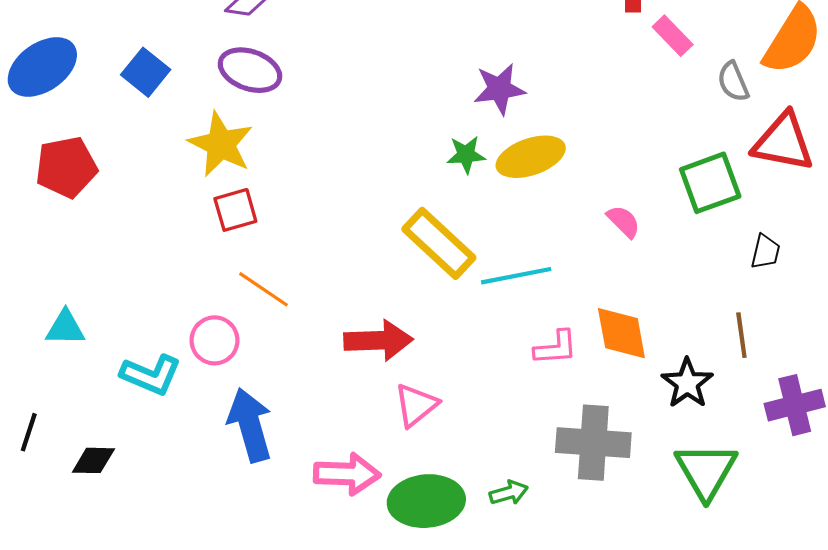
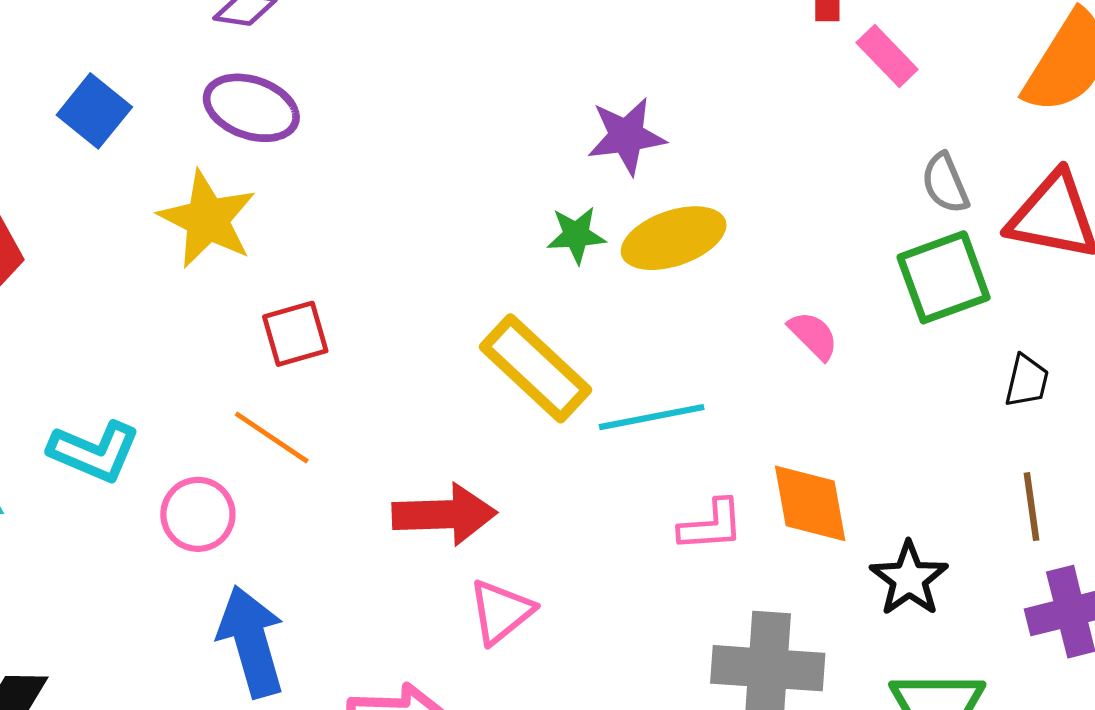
gray semicircle: (733, 82) -> (945, 183), moved
red square: (235, 210) -> (295, 334), moved
brown line: (741, 335) -> (1031, 507), moved
cyan L-shape: (151, 375) -> (94, 452), moved

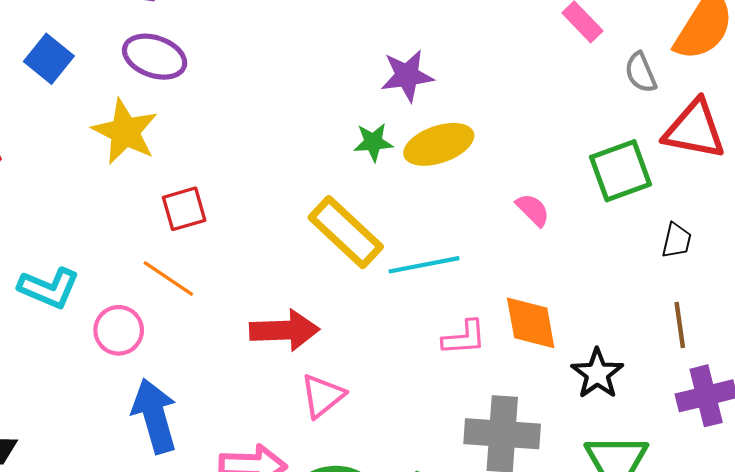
gray semicircle: (945, 183) -> (641, 72), moved

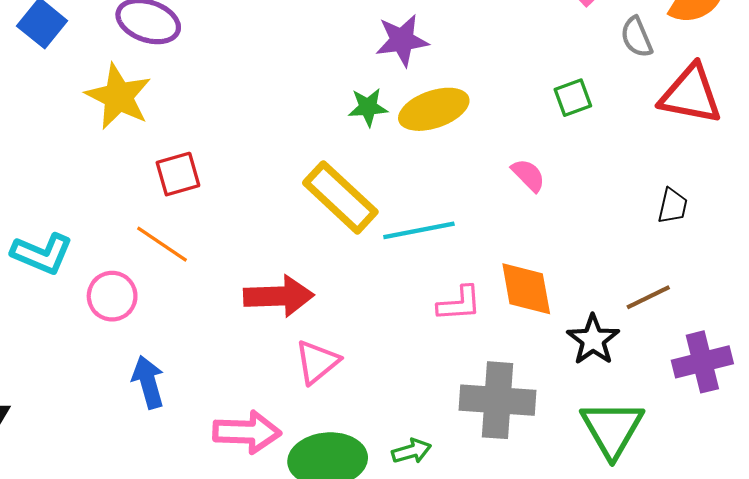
green square: (621, 171) -> (573, 98), moved, size x0.6
brown line: (680, 325) -> (648, 297), moved, turned 72
blue arrow: (155, 416) -> (148, 382), size x0.7

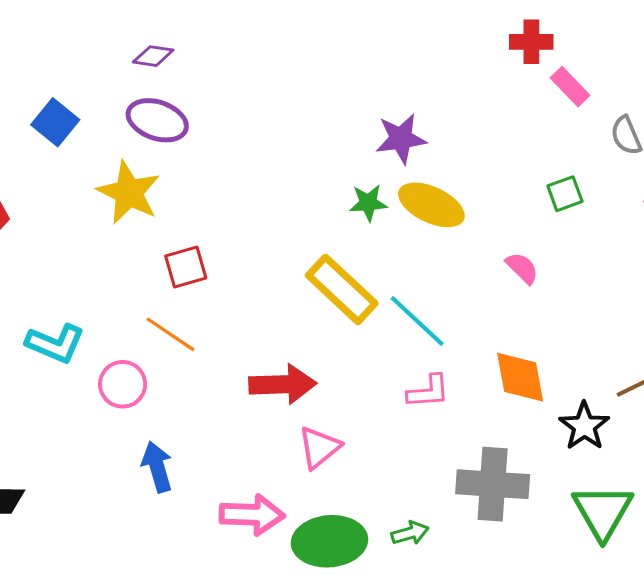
yellow ellipse: (434, 109) -> (431, 205), turned 44
cyan line: (419, 230) -> (417, 321), turned 54
pink L-shape: (459, 304) -> (428, 391), moved

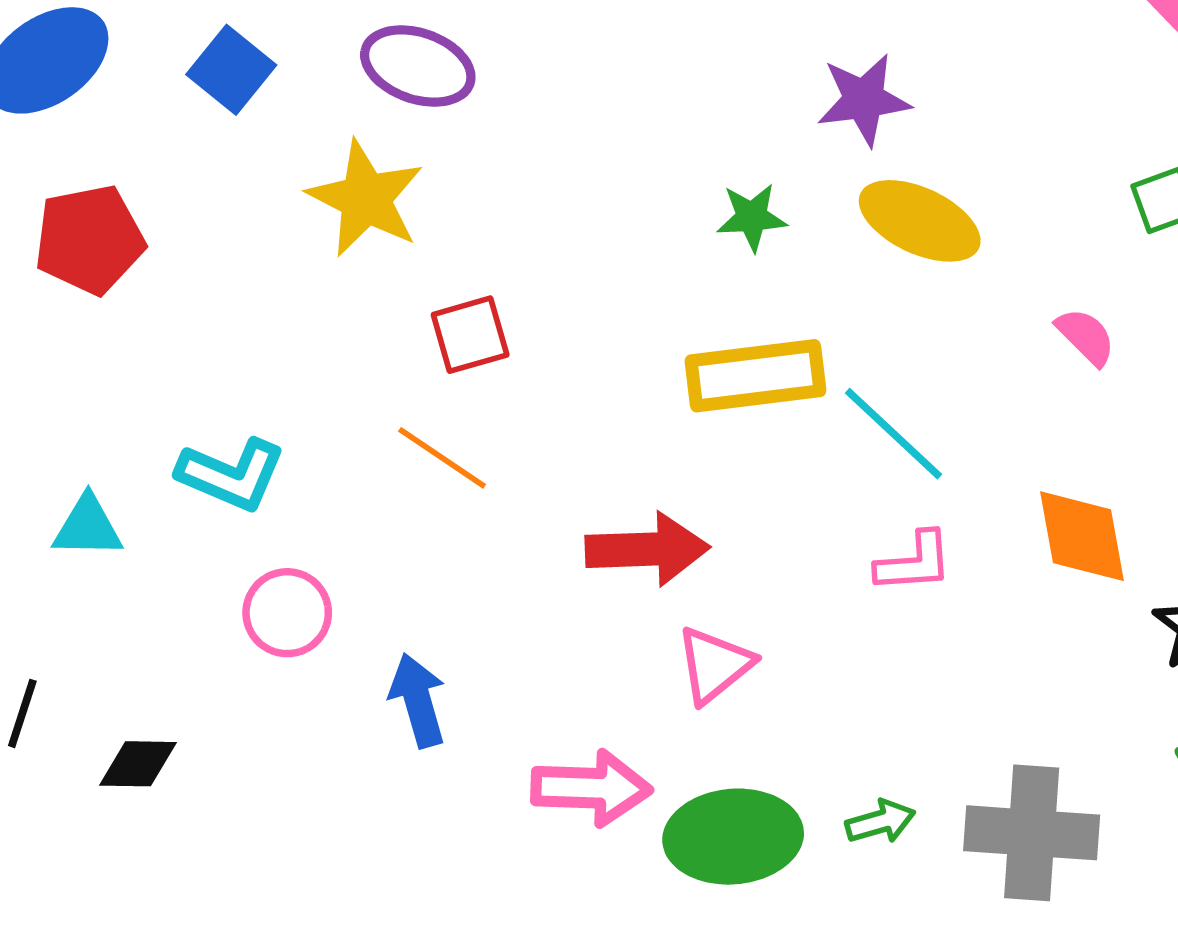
green star: (368, 203) -> (752, 217), moved
yellow rectangle: (342, 289) -> (755, 376), turned -50
pink circle: (123, 384) -> (287, 613), moved
gray cross: (493, 484) -> (1032, 833), moved

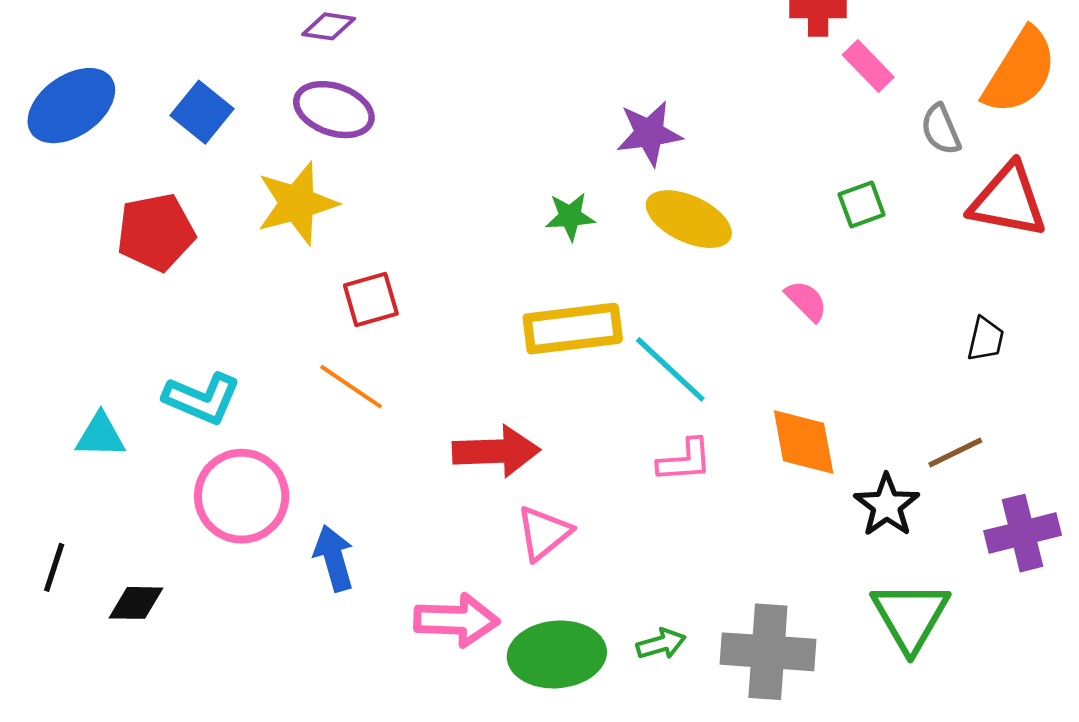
yellow star: (366, 198) -> (297, 203), turned 30
red pentagon: (89, 240) -> (156, 232), moved
pink circle: (287, 613) -> (242, 496), size x1.5

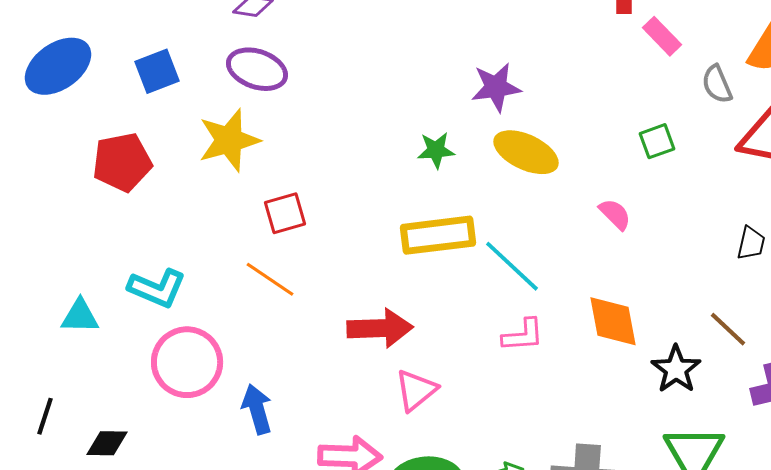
blue square: (202, 112) -> (157, 71), turned 30
brown line: (955, 453) -> (728, 329), turned 69

